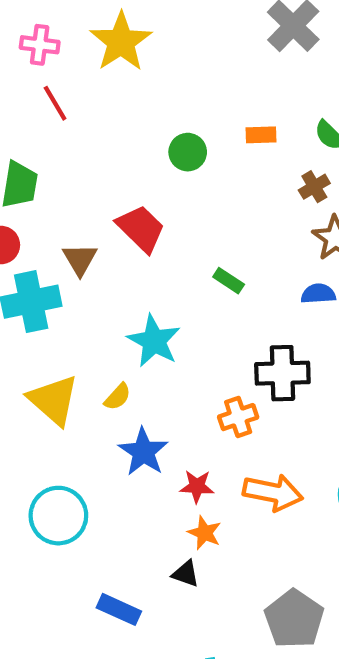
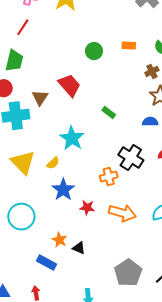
red line: (55, 103) -> (23, 27), moved, turned 60
black cross: (282, 373) -> (131, 158), turned 30
orange star: (204, 533) -> (60, 240), moved

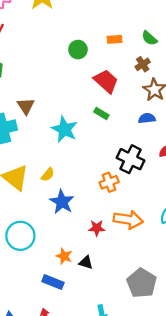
red trapezoid: (70, 85) -> (106, 81), moved
cyan star: (72, 138) -> (65, 129), moved
red star: (87, 208) -> (97, 228), moved

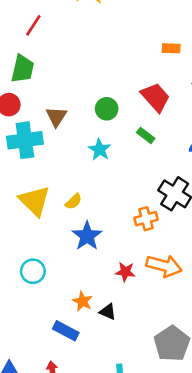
green circle: (78, 50) -> (107, 109), moved
cyan star: (65, 129) -> (100, 149), size x0.7
cyan circle: (20, 236) -> (33, 271), size x0.7

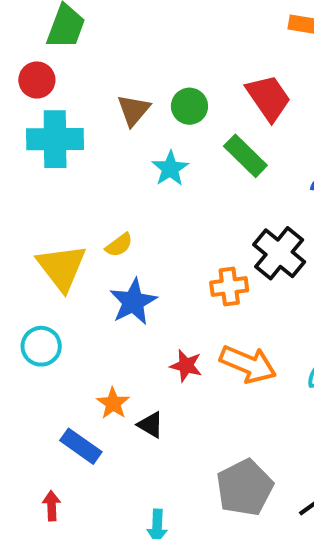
brown triangle: (56, 117) -> (134, 110), moved
green rectangle: (146, 135) -> (245, 156), size x1.5
yellow triangle: (35, 201) -> (62, 267), moved

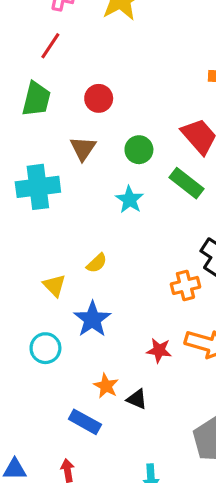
red circle: (37, 80) -> (99, 98), moved
brown triangle: (134, 110) -> (83, 149), moved
yellow triangle: (62, 267) -> (54, 285), size x0.6
blue star: (133, 302) -> (92, 319), moved

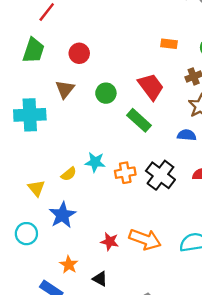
cyan star: (130, 200) -> (95, 162), moved, turned -30
orange cross: (185, 285) -> (125, 173), moved
black triangle: (137, 399) -> (100, 279), moved

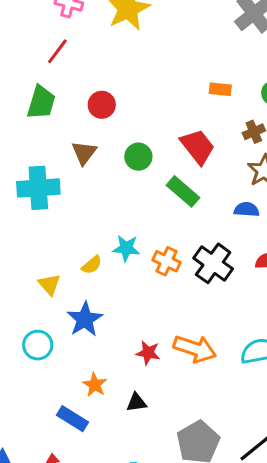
orange cross: (125, 173) -> (166, 261), turned 36
black triangle: (100, 279) -> (136, 402), turned -35

